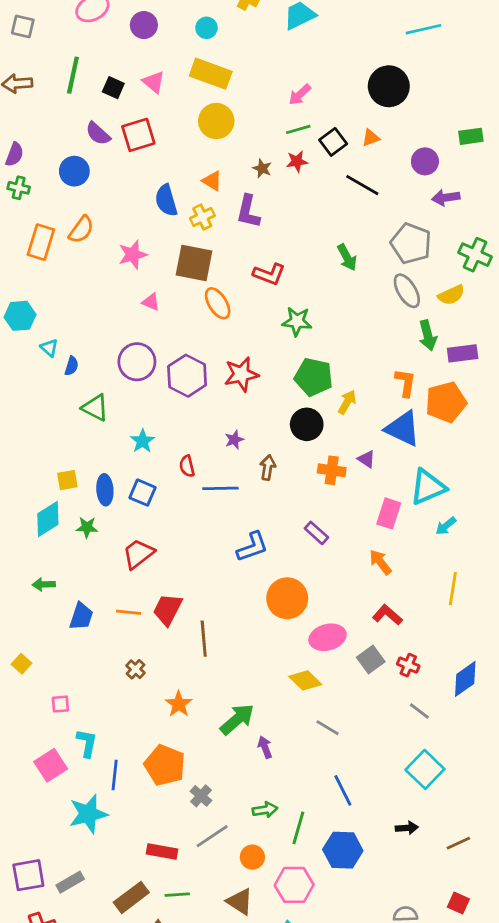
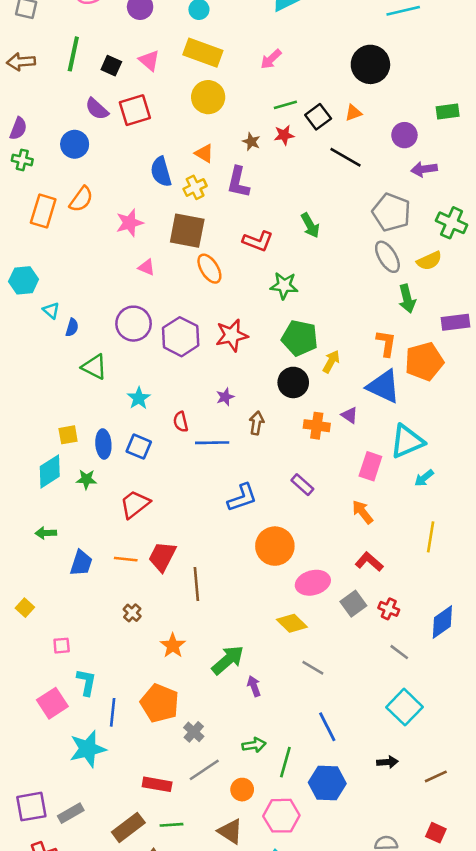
pink arrow: (300, 95) -> (271, 59), moved
green arrow: (347, 257) -> (310, 225), moved
purple rectangle: (463, 353) -> (455, 322), moved

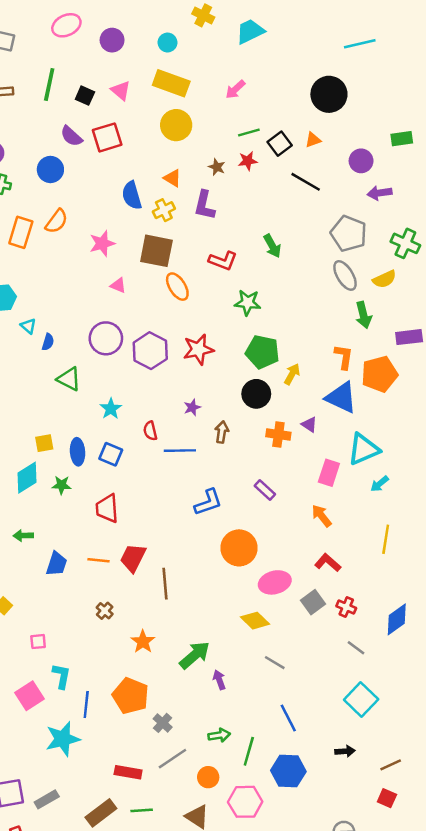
red trapezoid: (135, 504) -> (107, 508), turned -56
red square: (436, 833) -> (387, 798), moved

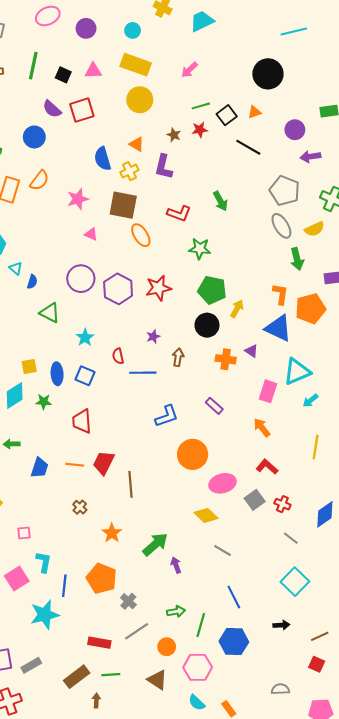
pink triangle: (121, 91) -> (93, 71), turned -42

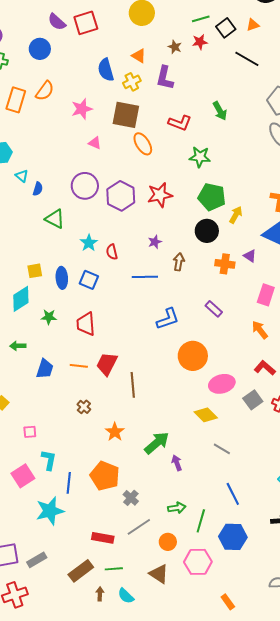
red semicircle: (118, 356) -> (112, 252), moved
green star: (44, 402) -> (49, 317), moved
cyan semicircle: (197, 703) -> (126, 596), moved

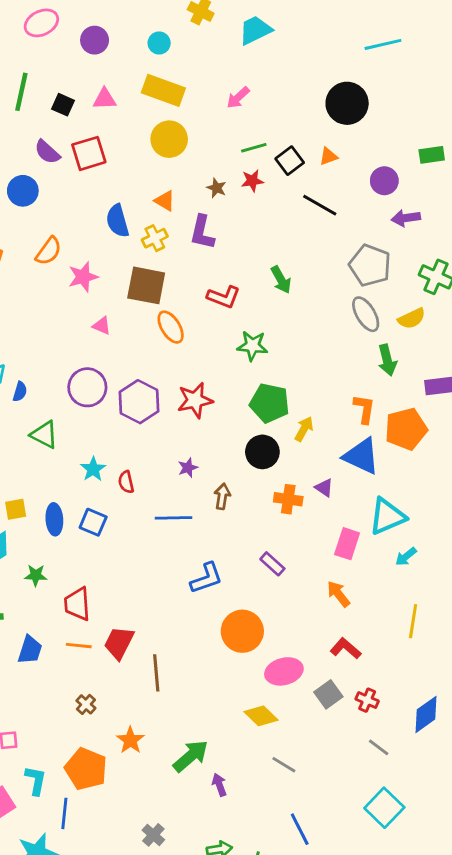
orange semicircle: (45, 91) -> (49, 251), moved
red trapezoid: (86, 324) -> (77, 604), moved
orange pentagon: (105, 476) -> (86, 769), moved

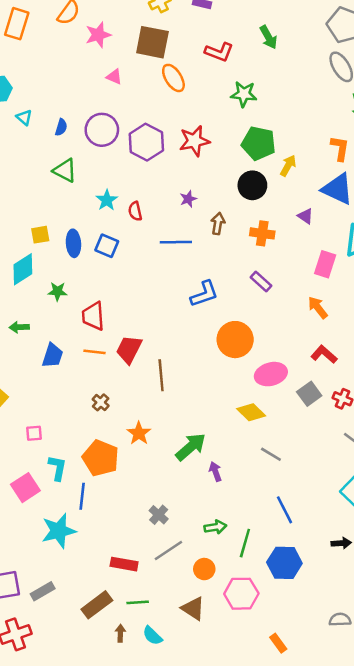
blue semicircle: (20, 392) -> (61, 127), moved
orange cross: (288, 499) -> (262, 233), moved

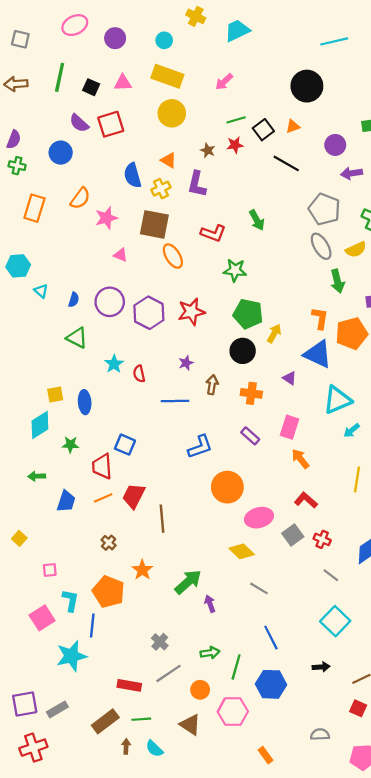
blue square: (107, 246) -> (125, 445), moved
pink rectangle: (325, 264) -> (289, 427), moved
orange line: (94, 352) -> (103, 498), turned -30

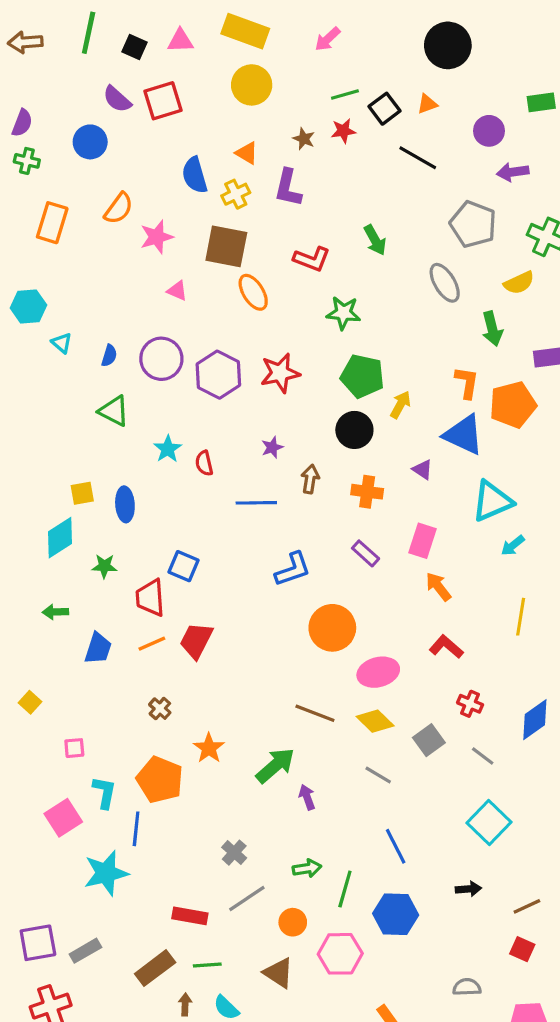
gray ellipse: (321, 246) -> (445, 283), moved
brown line: (162, 519) -> (315, 713), moved, turned -64
gray square: (293, 535) -> (429, 740), moved
yellow diamond: (242, 551) -> (375, 721), moved

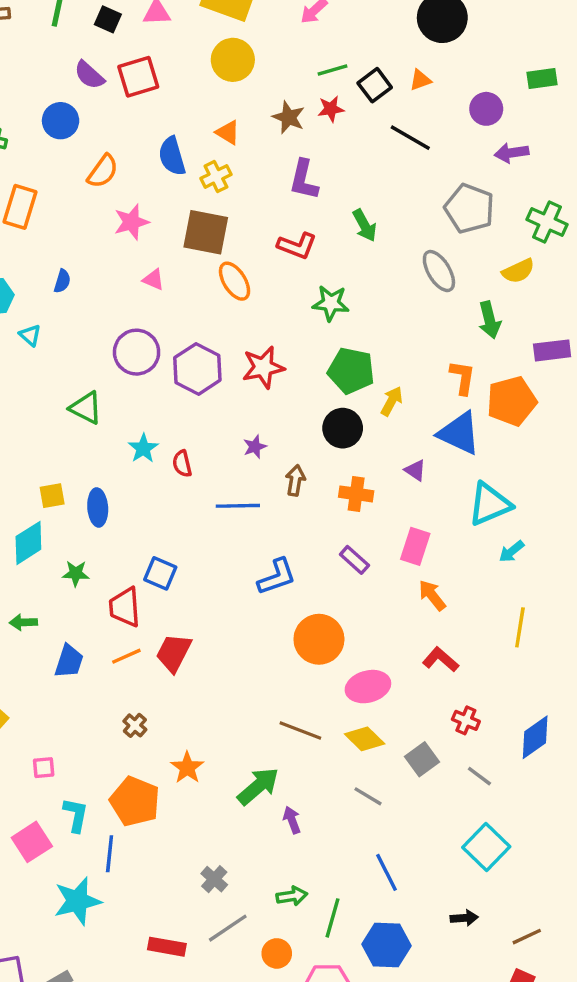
brown star: (304, 139) -> (289, 117), size x1.4
purple L-shape: (288, 188) -> (304, 180), moved
orange semicircle: (119, 208) -> (103, 171), moved
blue semicircle: (109, 356) -> (62, 281), moved

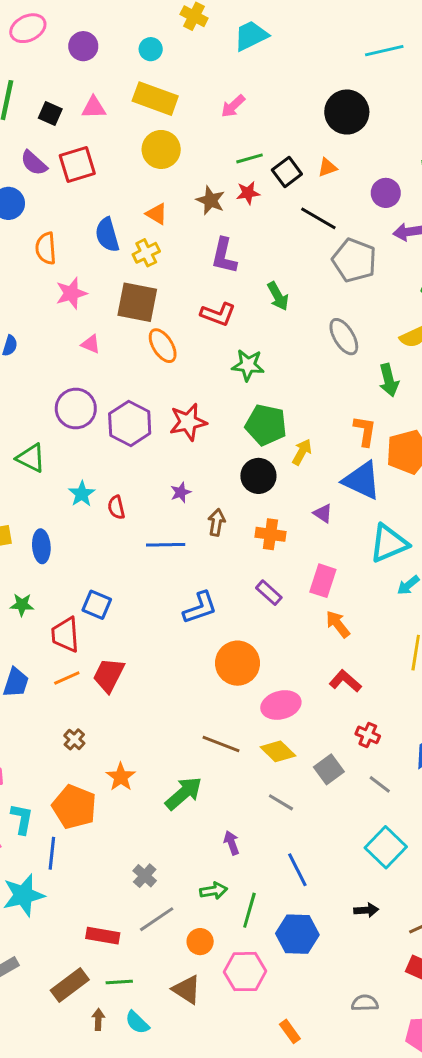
orange semicircle: (103, 171) -> (46, 248), turned 140
gray pentagon: (469, 209) -> (354, 260), moved
purple arrow: (292, 820) -> (232, 843), moved

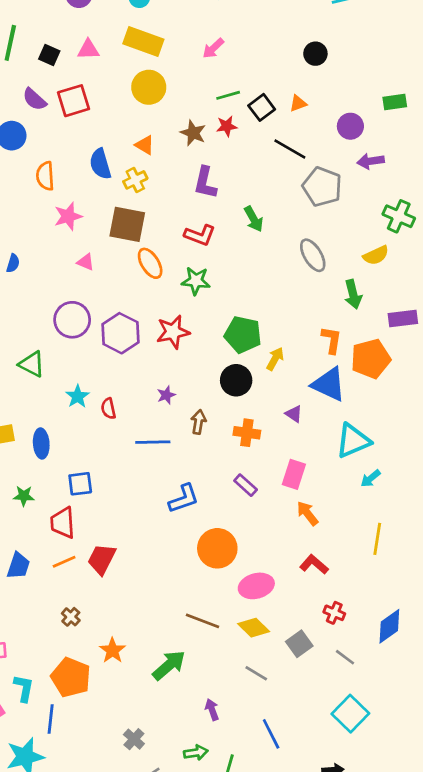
black circle: (347, 112) -> (315, 54), size x0.6
green star: (248, 365) -> (196, 281), moved
blue square: (97, 605) -> (80, 484), moved, turned -30

